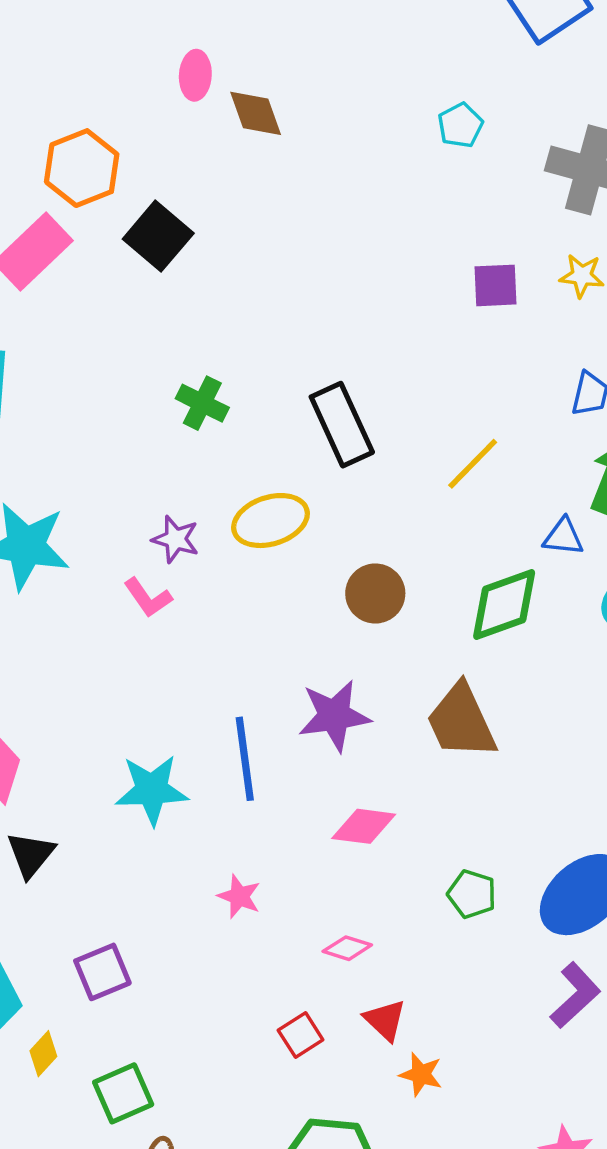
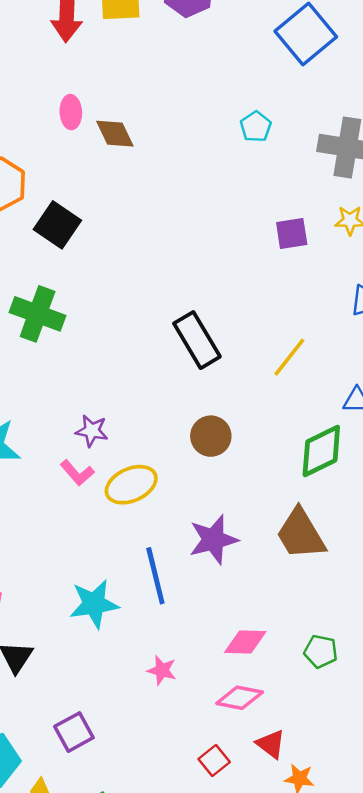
green cross: (202, 403) -> (38, 314), moved, size x1.5
yellow ellipse: (271, 521) -> (131, 485), moved
brown circle: (375, 593) -> (211, 436), moved
pink diamond: (364, 826) -> (245, 642), moved
pink diamond: (347, 948) -> (240, 698), size x1.4

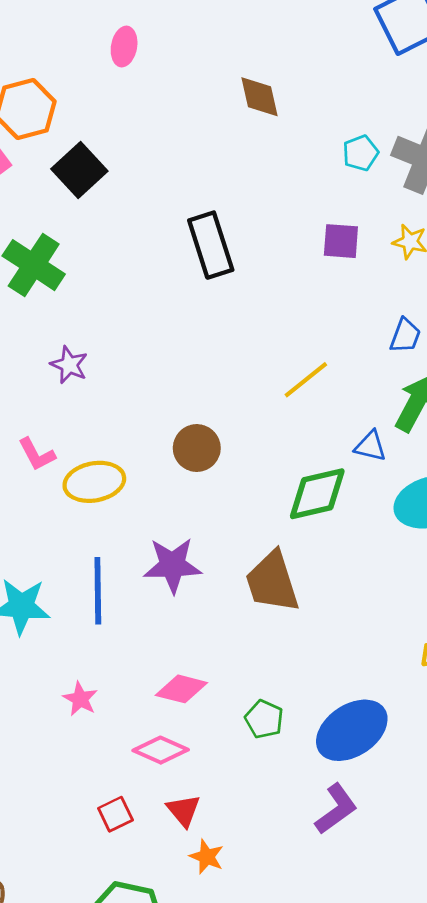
cyan pentagon: (256, 127) -> (361, 153), moved
brown diamond: (115, 134) -> (260, 97), moved
black rectangle: (197, 340) -> (211, 245), moved
purple star: (92, 431) -> (69, 365), moved

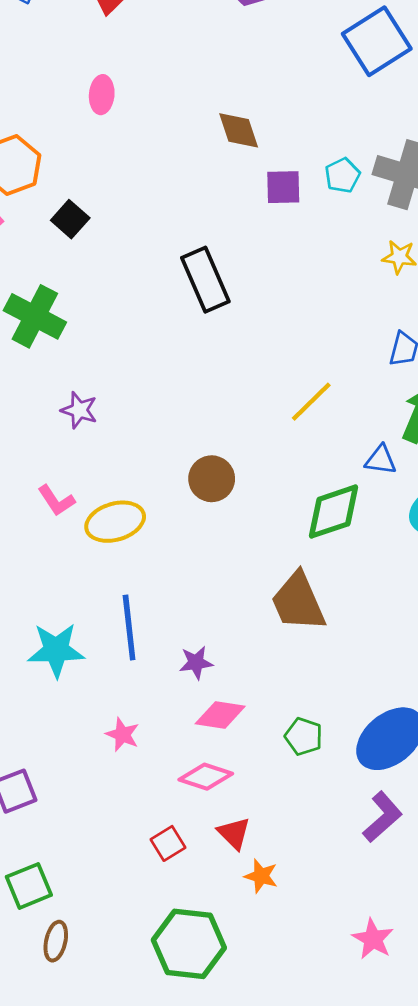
black square: (79, 170) -> (70, 219), size x0.7
purple square: (341, 241) -> (283, 187), moved
purple star: (173, 565) -> (196, 663), moved, size x0.6

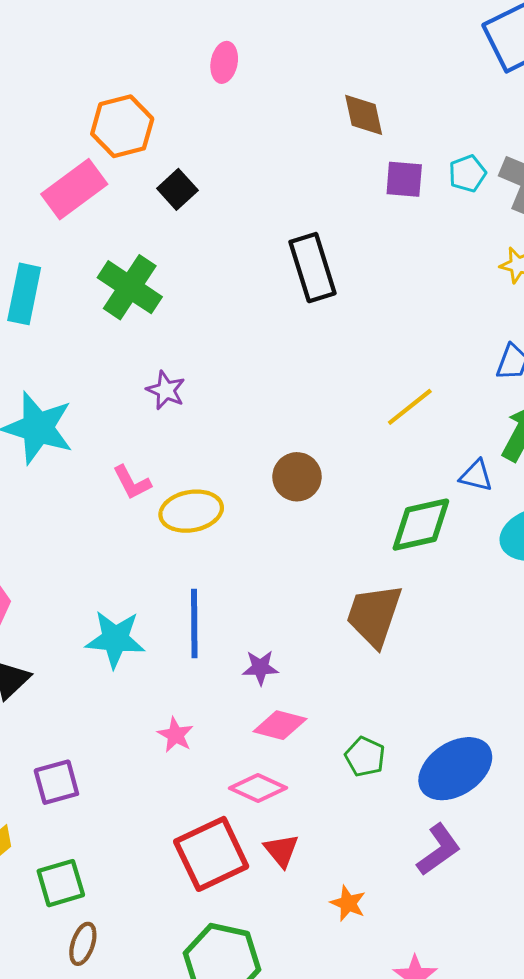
brown trapezoid: (298, 602) -> (374, 615), turned 36
red square: (168, 843) -> (211, 854), size x2.0
orange star: (261, 876) -> (348, 903), moved

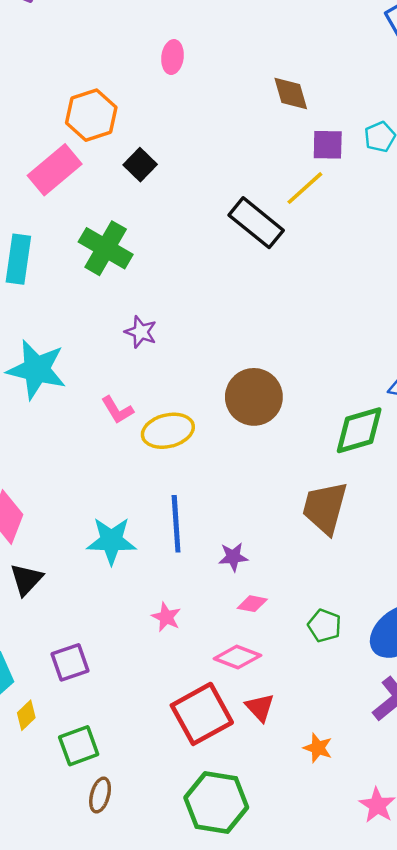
black rectangle: (312, 268) -> (256, 223), turned -30
yellow line: (410, 407) -> (305, 188), moved
brown circle: (297, 477) -> (254, 397), size x1.4
pink diamond: (280, 725) -> (252, 604), size x0.7

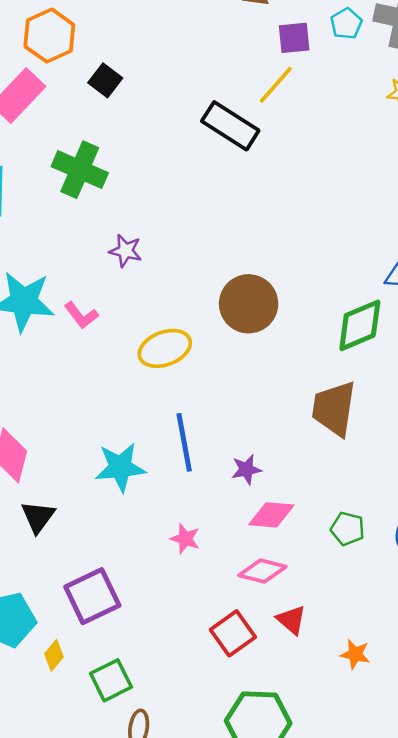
pink L-shape: (117, 410) -> (81, 315), moved
pink diamond: (252, 604) -> (271, 515), size x1.5
purple square: (70, 662) -> (92, 596), size x1.4
red square: (202, 714) -> (233, 633), size x0.7

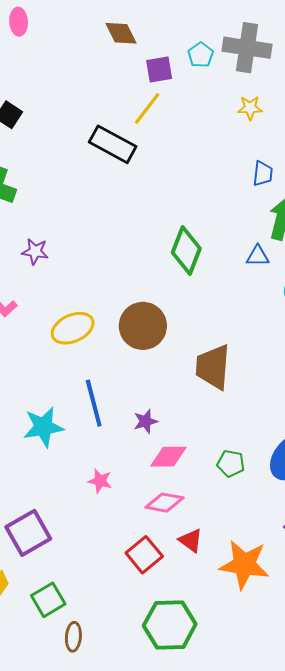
brown circle: (249, 304) -> (143, 326), moved
green diamond: (360, 325) -> (186, 250), moved, turned -42
orange star: (355, 654) -> (244, 565), size x2.0

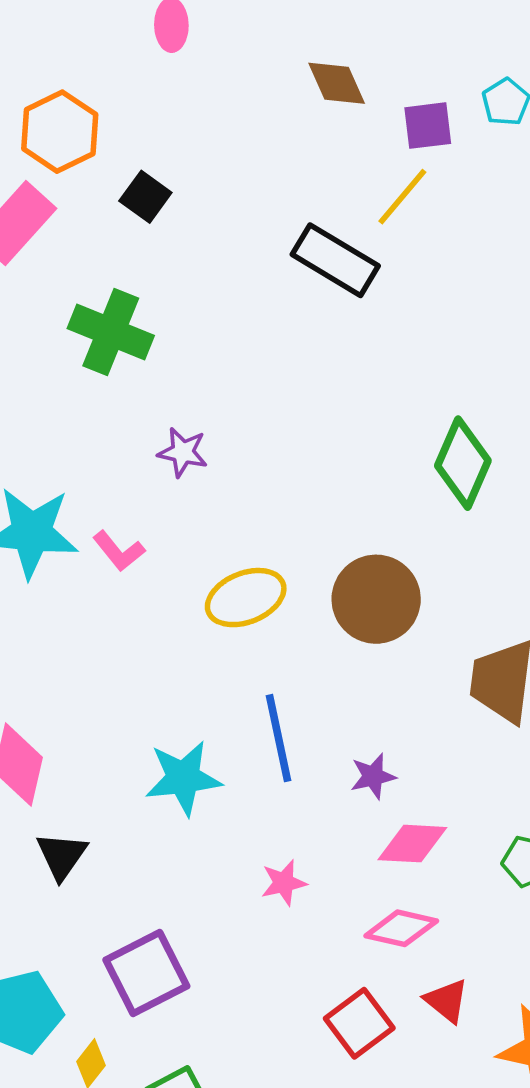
brown diamond: (121, 33) -> (337, 83), moved
pink star: (100, 481) -> (284, 883), turned -30

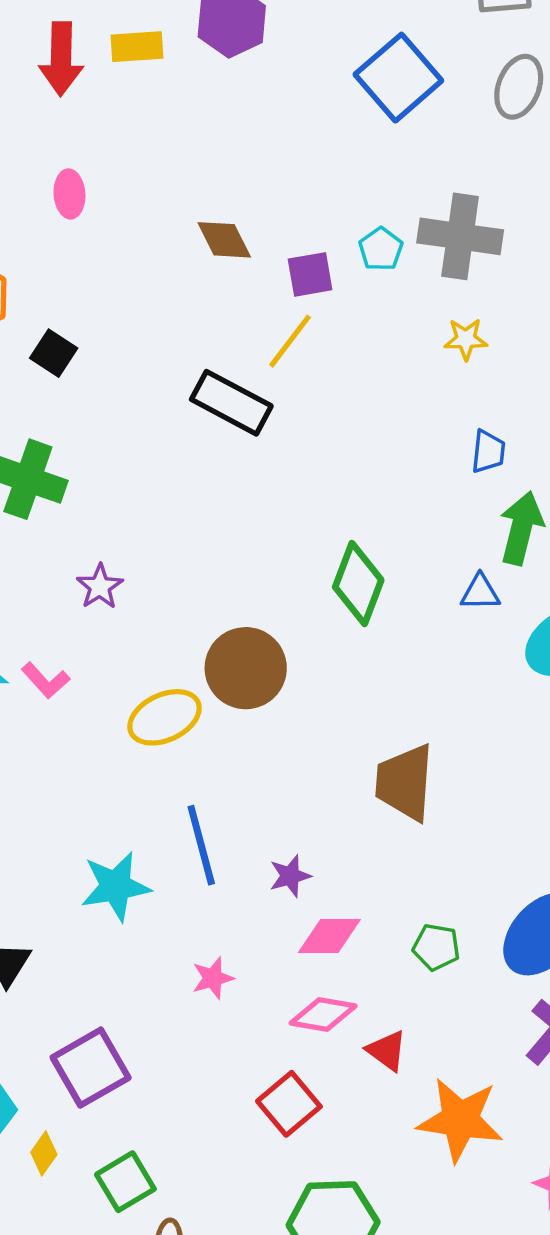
purple star: (183, 452) -> (100, 587), turned 30
brown circle: (376, 599) -> (246, 668), moved
red triangle: (447, 1001) -> (387, 1051), moved

